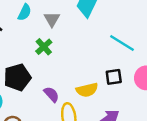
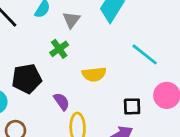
black square: (114, 77) -> (132, 106), moved
yellow semicircle: (87, 90) -> (94, 74), moved

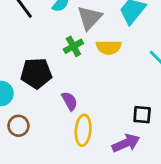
gray triangle: (71, 20) -> (90, 18), size x1.4
yellow semicircle: (94, 74) -> (109, 47), moved

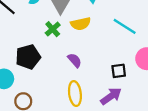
purple semicircle: (70, 101) -> (75, 60), moved

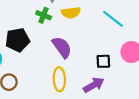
green cross: (53, 29) -> (44, 15), turned -32
purple semicircle: (75, 60) -> (62, 47), size x1.5

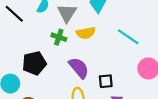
black square: (103, 61) -> (106, 81), moved

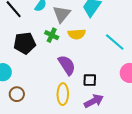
black pentagon: (34, 63) -> (25, 43), moved

